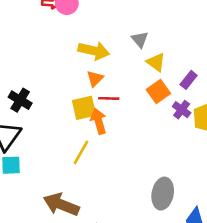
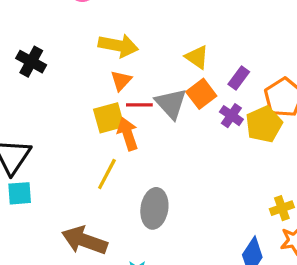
gray triangle: (140, 39) -> (171, 104), moved, size x1.5
black cross: (20, 100) -> (31, 62), moved
gray ellipse: (163, 194) -> (154, 208), moved

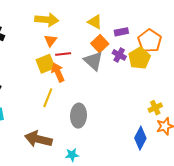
purple rectangle: (239, 78) -> (121, 32), turned 48
gray triangle: (171, 104) -> (93, 61), moved

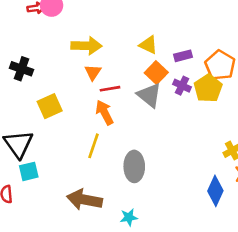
yellow square: (45, 64) -> (50, 106), moved

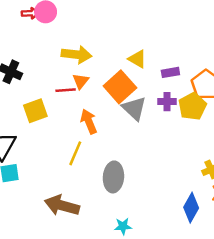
orange square: (156, 73) -> (120, 87), moved, size x1.4
purple cross: (182, 86) -> (167, 102), turned -30
red line: (110, 89) -> (66, 90), moved
cyan star: (129, 217) -> (123, 226), moved

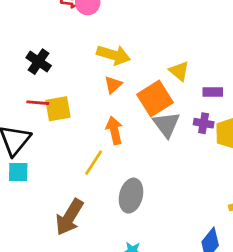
red line: (66, 90) -> (38, 103), moved
brown arrow: (62, 205) -> (69, 217), turned -84

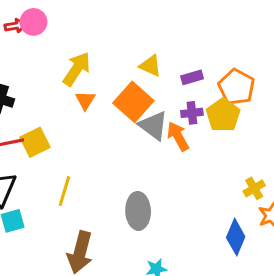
yellow arrow: (113, 55) -> (77, 69), turned -56
orange arrow: (114, 130) -> (178, 136), moved
yellow line: (94, 163) -> (64, 191), moved

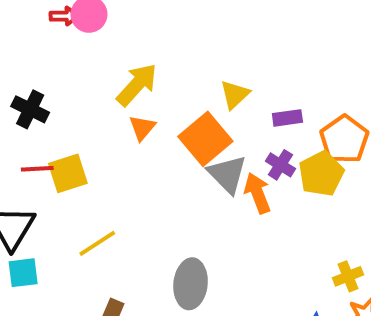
yellow triangle: (150, 66) -> (235, 95), turned 45
purple cross: (192, 113) -> (280, 165), turned 30
yellow line: (64, 191) -> (97, 243), turned 32

